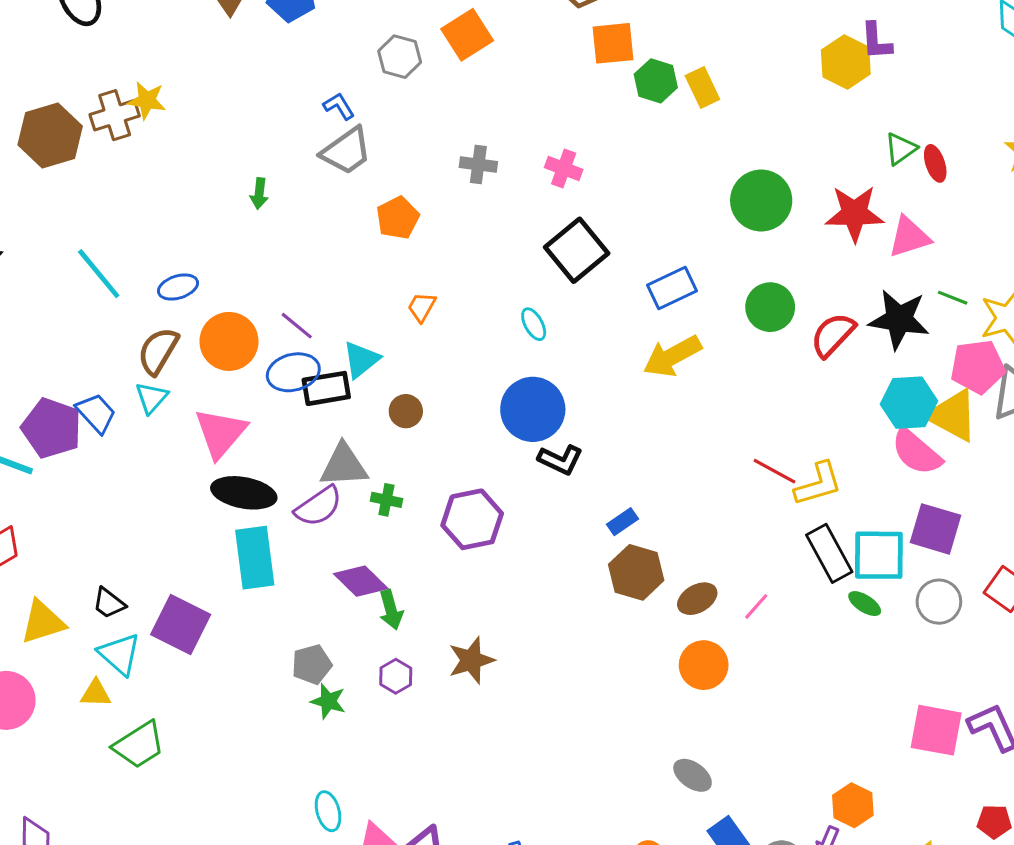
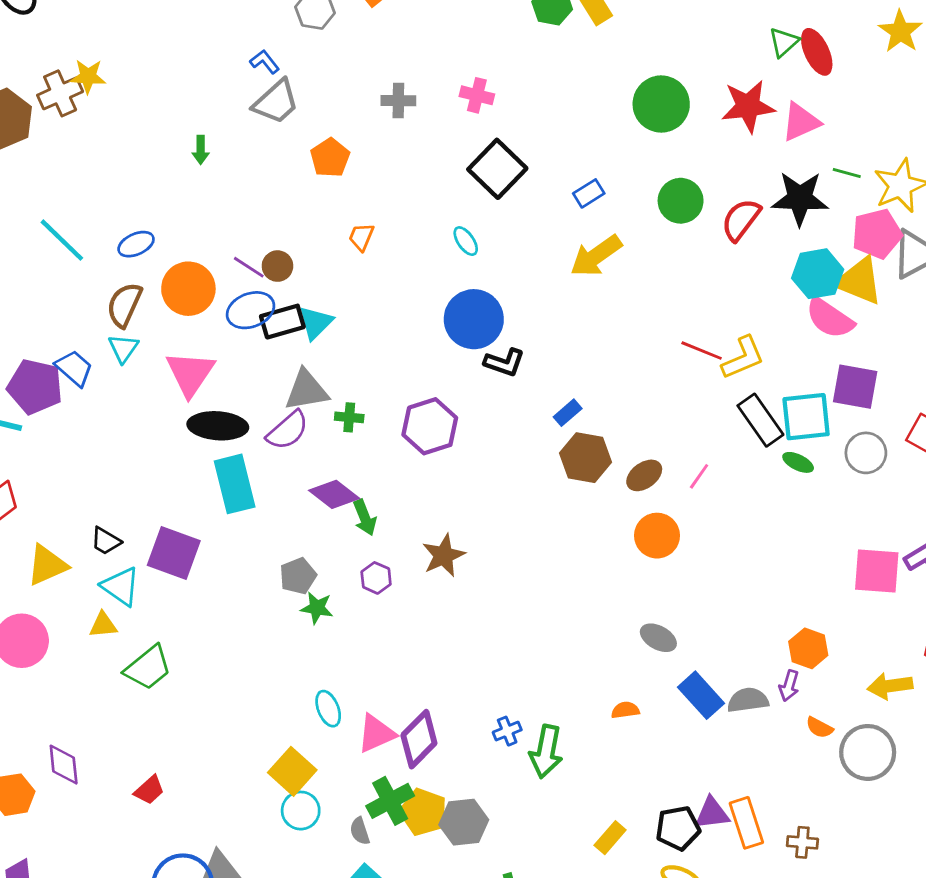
red ellipse: (935, 163) -> (817, 52), size x1.4
blue rectangle: (672, 288) -> (589, 193), size x0.7
cyan triangle: (361, 360) -> (316, 323), moved
brown circle: (406, 411) -> (277, 266), moved

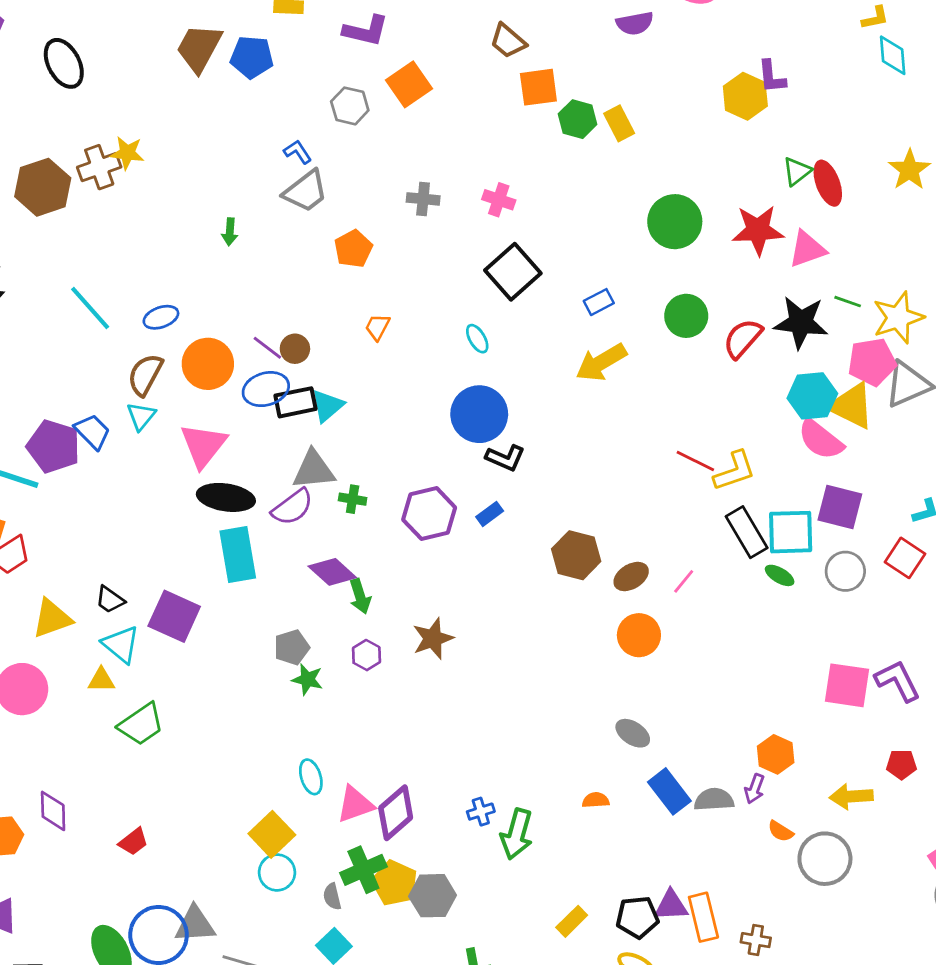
blue rectangle: (568, 413) -> (490, 514), moved

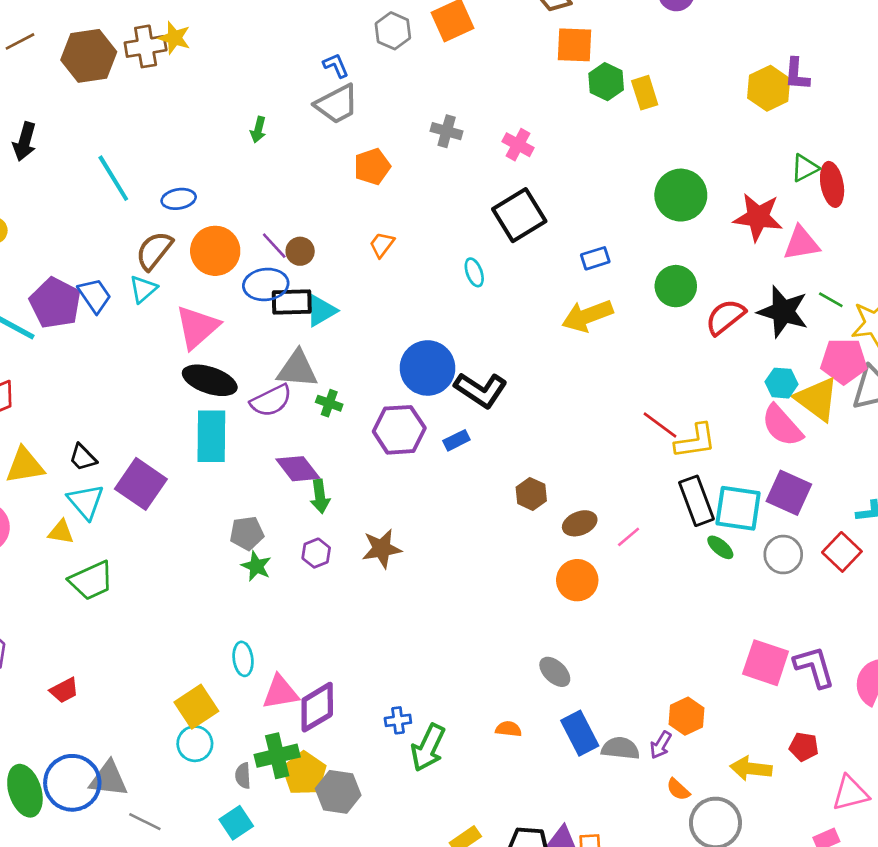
cyan hexagon: (812, 396) -> (782, 383), size x0.7
blue circle: (479, 414) -> (428, 368), moved
black L-shape: (505, 458) -> (481, 390), size x1.4
brown hexagon: (576, 555) -> (531, 494), size x0.7

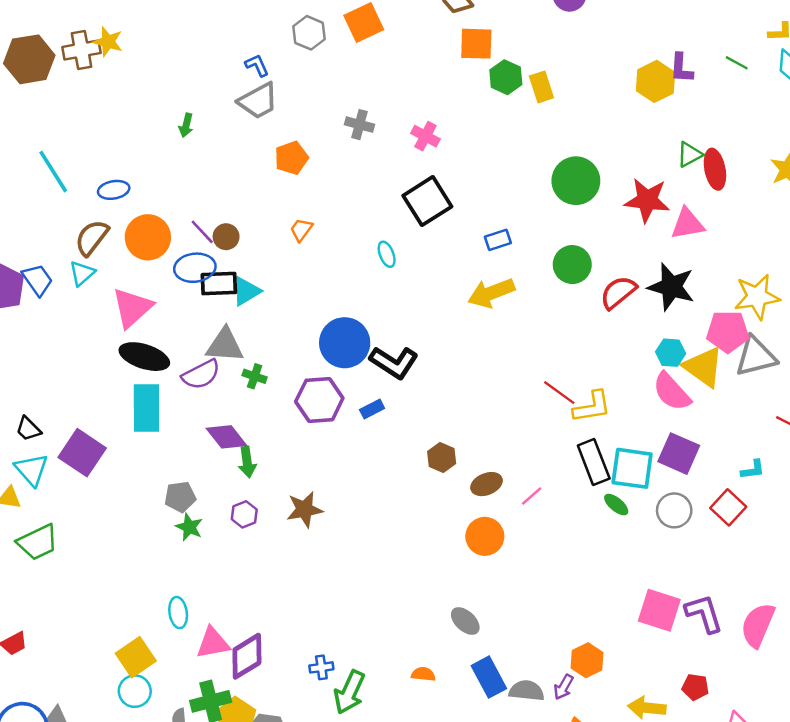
green line: (831, 300) -> (737, 63), moved

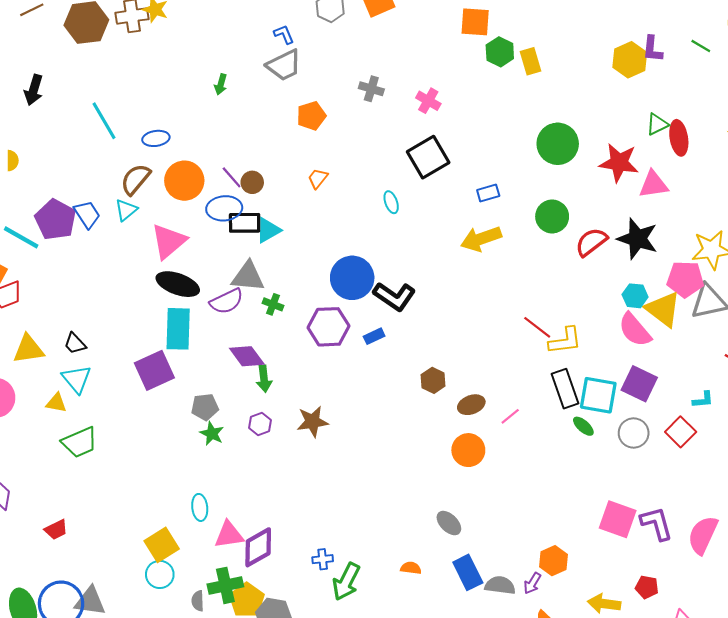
purple square: (82, 453) -> (154, 370), moved, turned 30

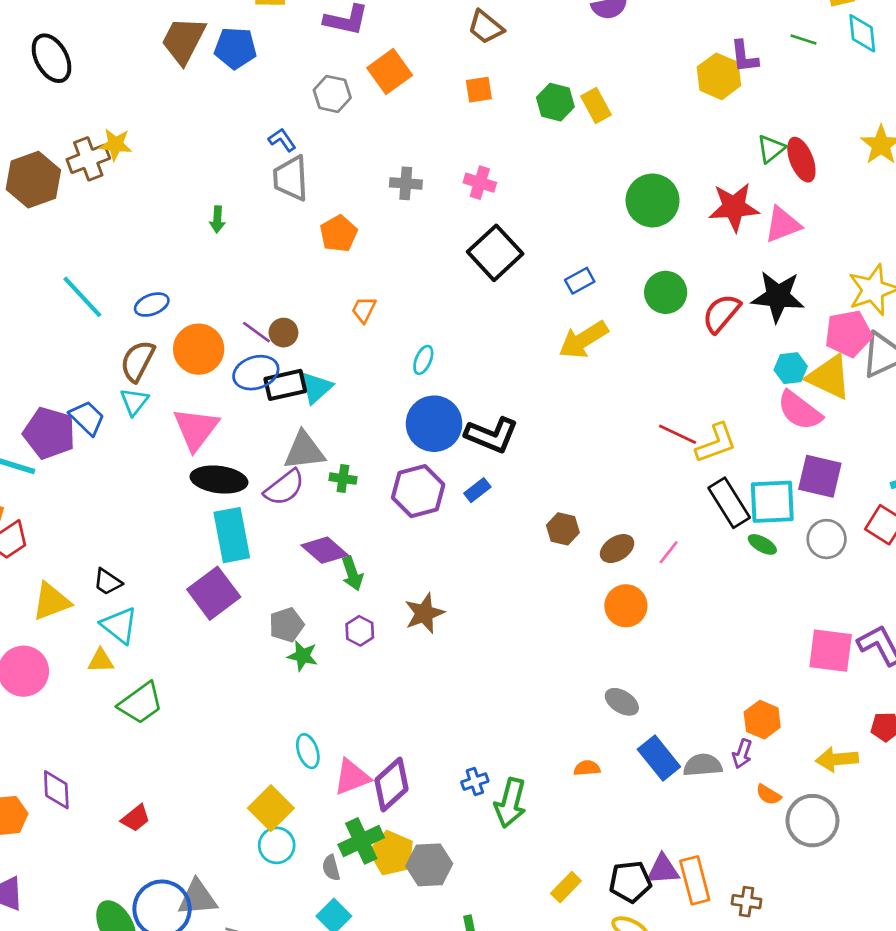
orange square: (475, 22) -> (479, 90), moved, size x0.7
gray trapezoid: (284, 65) -> (291, 178), turned 126
cyan ellipse: (391, 202) -> (423, 360), moved, turned 55

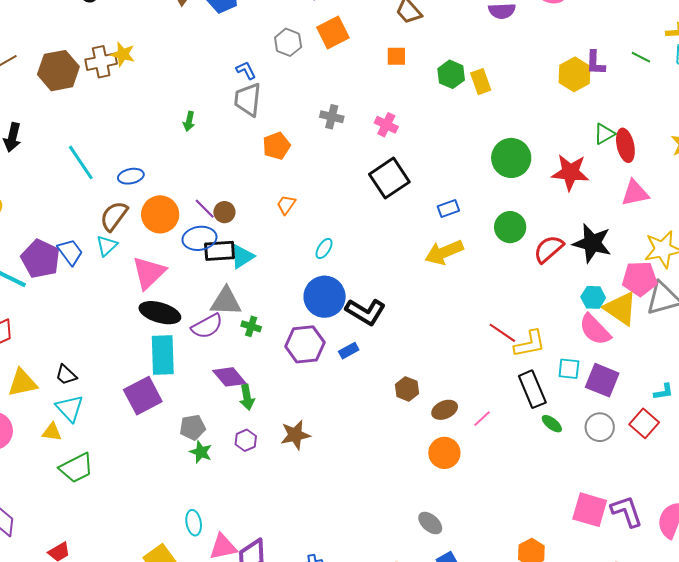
pink triangle: (783, 225) -> (635, 193), moved
cyan square: (772, 502) -> (569, 369), moved, size x0.6

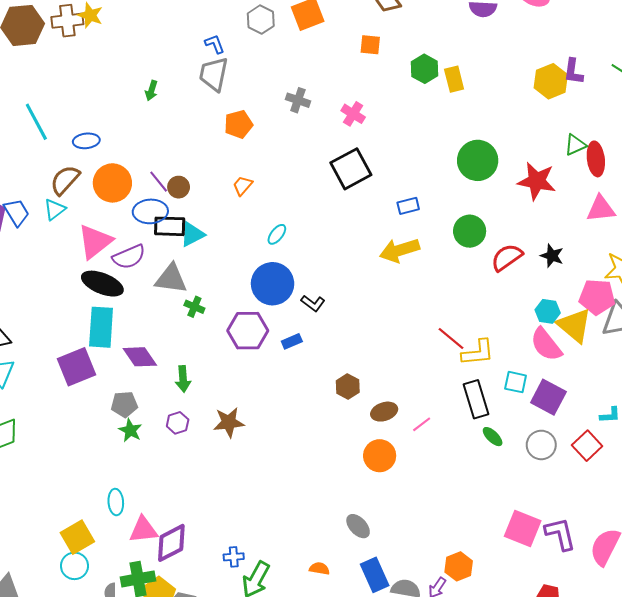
black star: (592, 243) -> (552, 256), size x0.6
black L-shape: (366, 312) -> (313, 303), size x0.6
purple semicircle: (207, 326) -> (129, 257), moved
purple diamond: (229, 377) -> (140, 357), moved

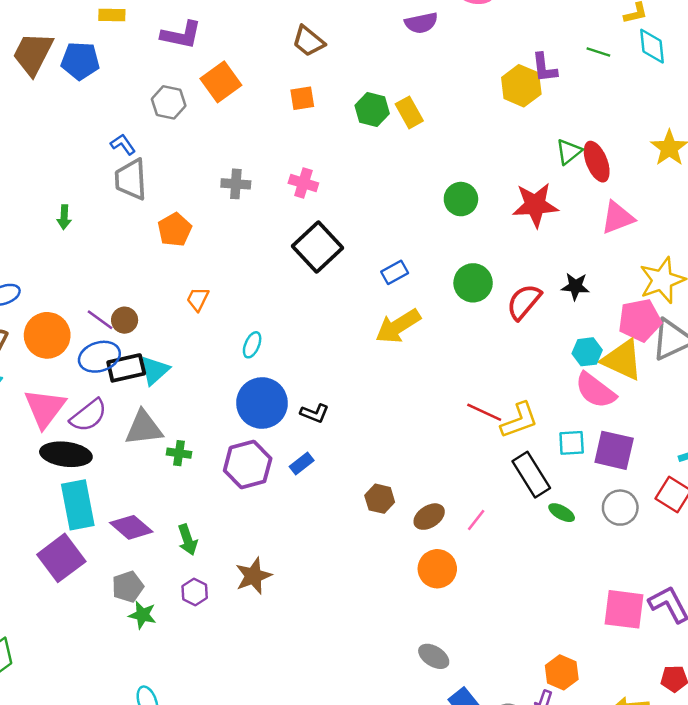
green circle: (478, 160) -> (461, 199), size x0.7

